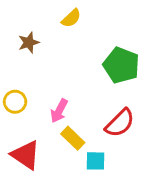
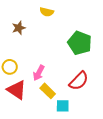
yellow semicircle: (71, 18) -> (47, 12), turned 56
red triangle: (26, 155) -> (17, 90), moved

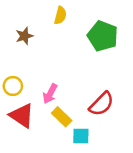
yellow semicircle: (47, 12) -> (60, 15), turned -88
green pentagon: (80, 43) -> (103, 36), moved

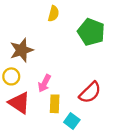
brown star: (24, 36) -> (22, 50), moved, size x1.5
yellow rectangle: (62, 117) -> (55, 104), turned 48
cyan square: (81, 136) -> (72, 121), turned 35

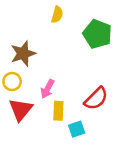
red triangle: (19, 103) -> (21, 110), turned 35
cyan square: (72, 121) -> (77, 129), turned 35

